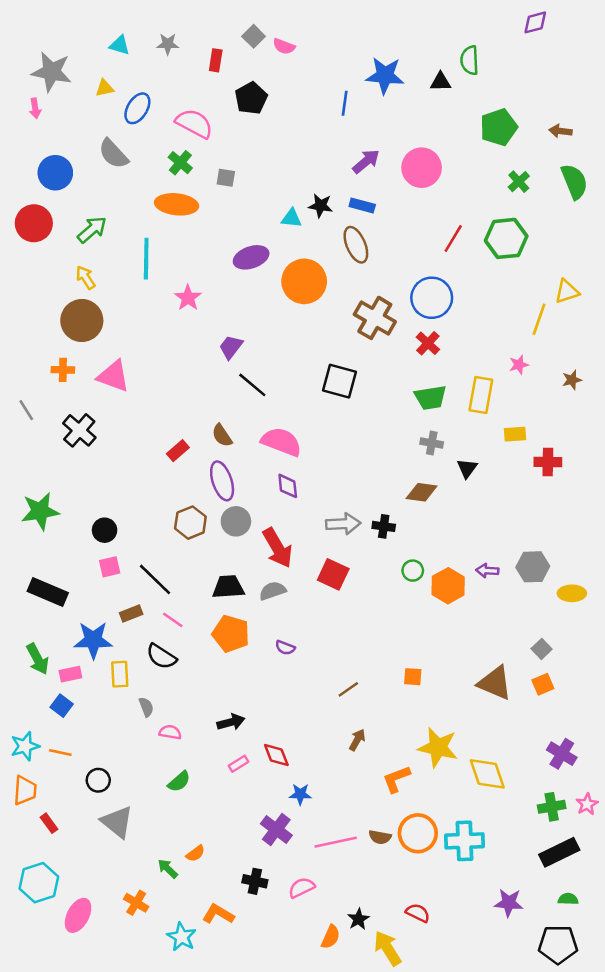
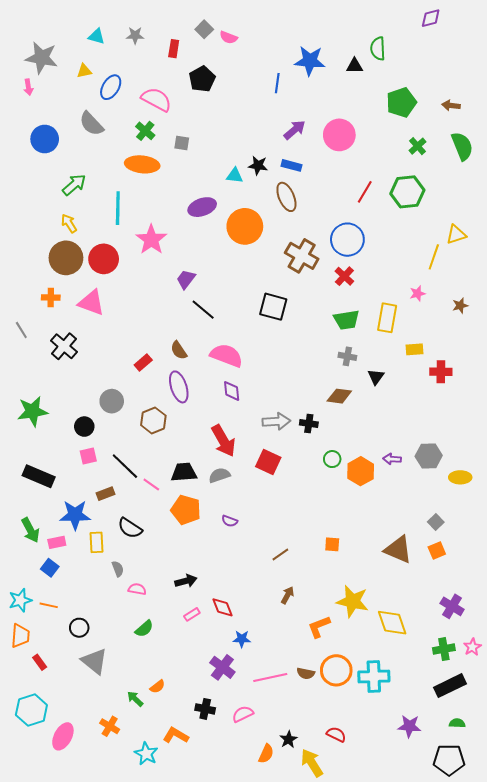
red circle: (34, 223) -> (104, 259), moved
pink star: (188, 298) -> (151, 240), size x1.4
gray circle: (236, 521) -> (112, 401), moved
pink line: (173, 620) -> (151, 484), moved

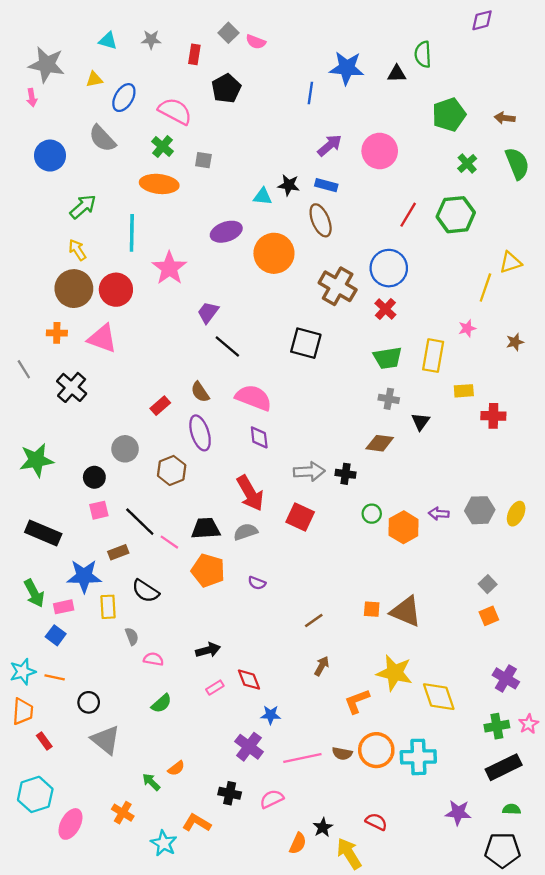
yellow ellipse: (460, 477) -> (516, 514), moved, turned -65
brown triangle: (398, 549) -> (406, 611), moved

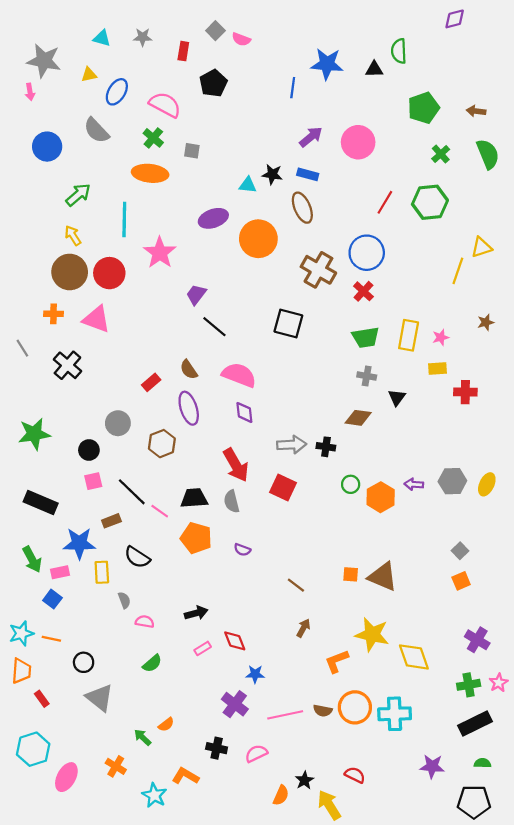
pink star: (467, 328) -> (441, 337), moved
gray semicircle: (246, 532) -> (232, 501), turned -85
brown line: (314, 620) -> (296, 585), turned 72

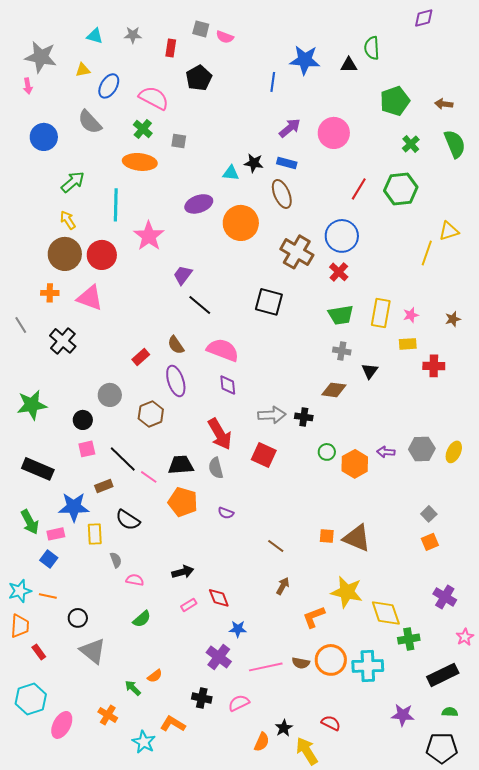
gray square: (215, 31) -> (201, 29), turned -30
brown star: (486, 322) -> (453, 319), moved
green cross: (469, 685) -> (409, 639), moved

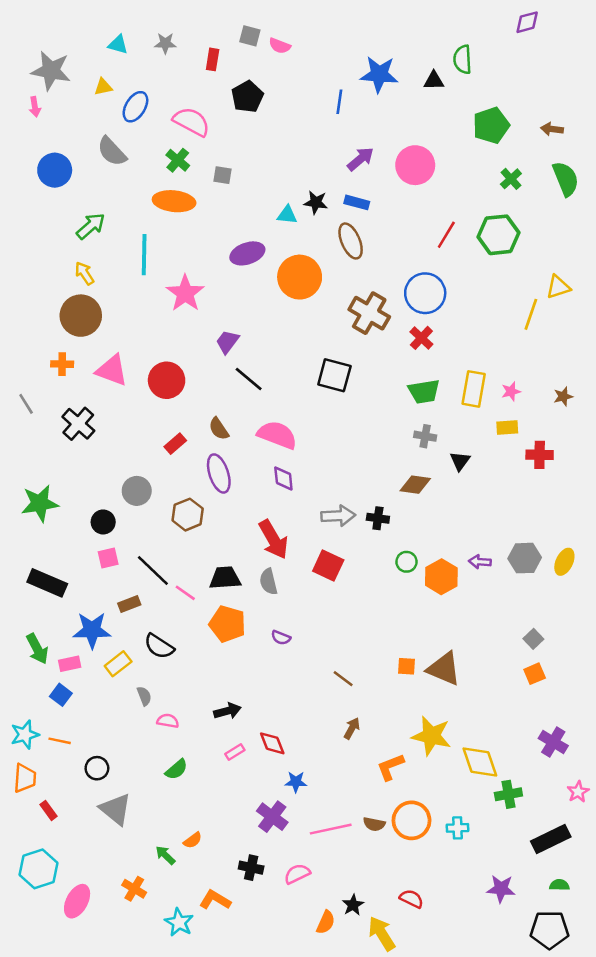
red circle: (102, 255) -> (167, 380), moved
yellow rectangle: (95, 534) -> (118, 664), turned 55
cyan cross: (368, 666) -> (457, 828), size x0.6

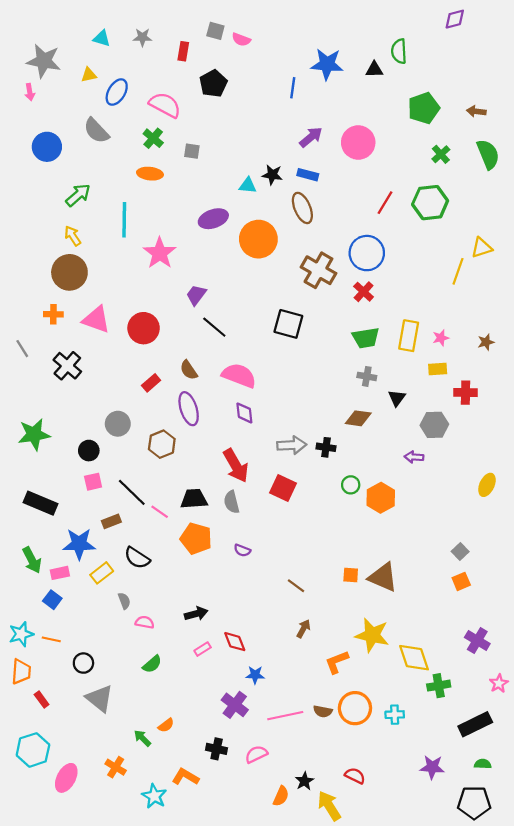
orange ellipse: (174, 201) -> (150, 174), size x0.7
gray hexagon: (525, 558) -> (434, 425), moved
purple arrow: (480, 562) -> (414, 457), moved

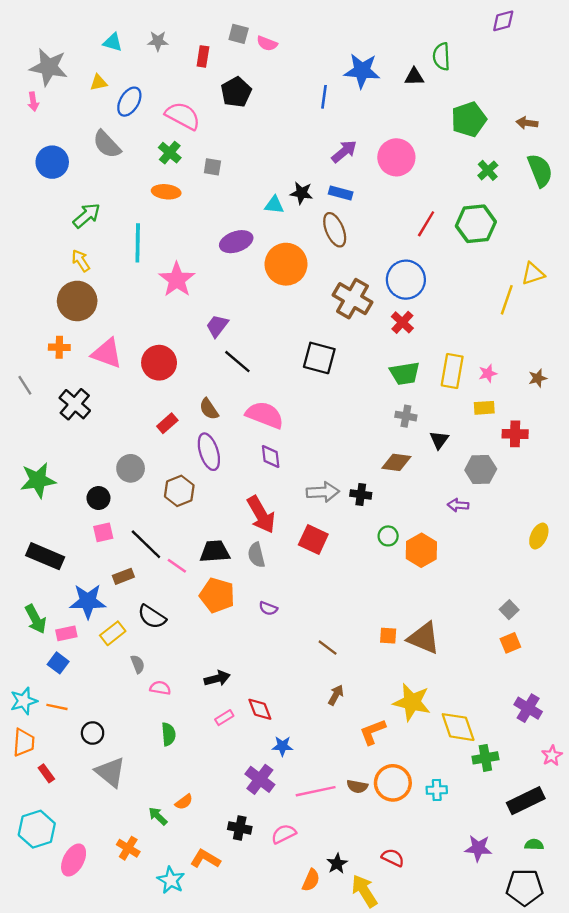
green semicircle: (152, 664) -> (169, 734), turned -54

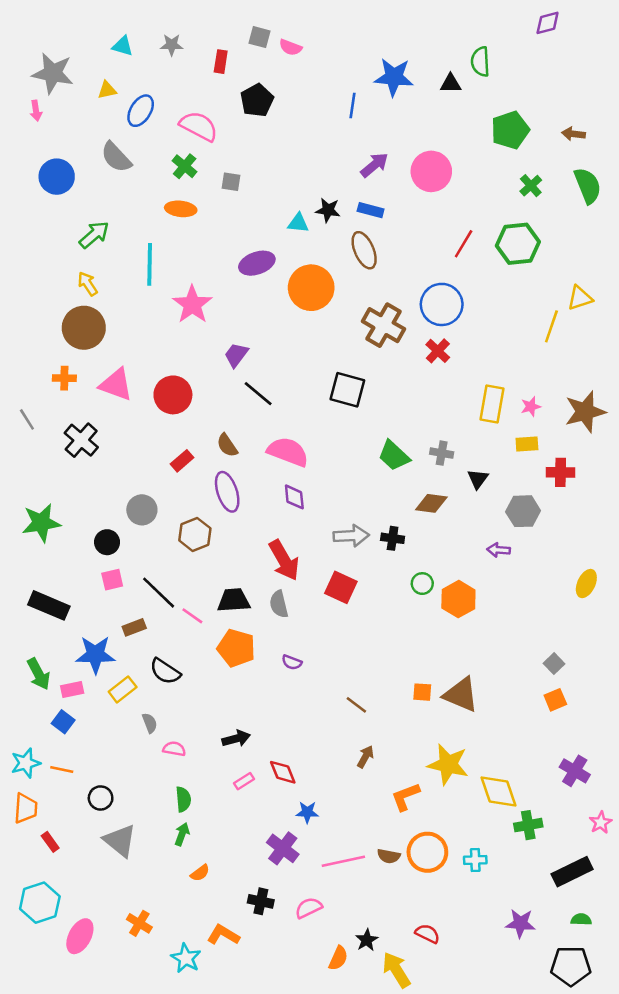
green trapezoid: (405, 373) -> (394, 456), moved, turned 52
brown star: (538, 378) -> (585, 412), size x2.0
green arrow: (158, 816) -> (182, 834), moved, turned 66

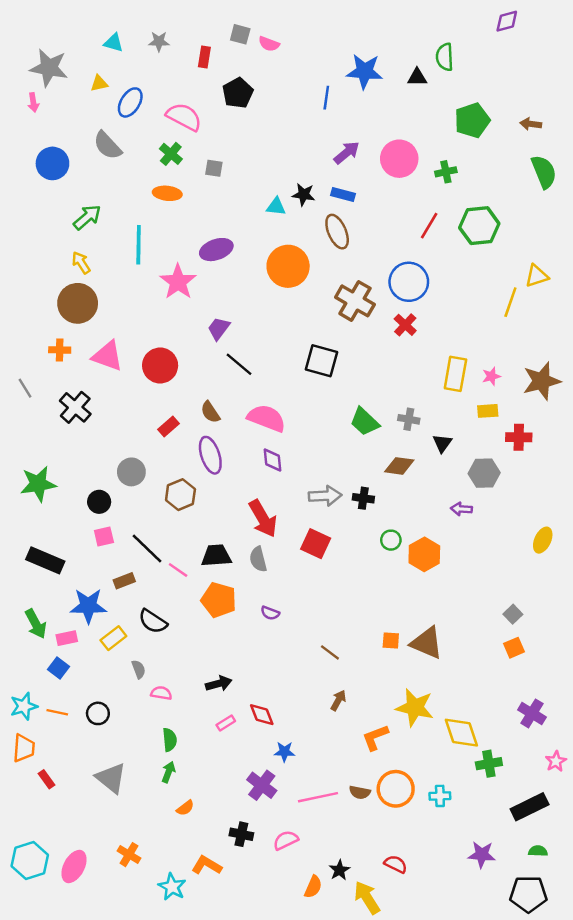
green cross: (531, 186) -> (446, 172), moved, turned 30
purple ellipse: (257, 263) -> (216, 250), moved
black circle: (101, 798) -> (98, 713), moved
cyan hexagon: (40, 903) -> (30, 861), moved

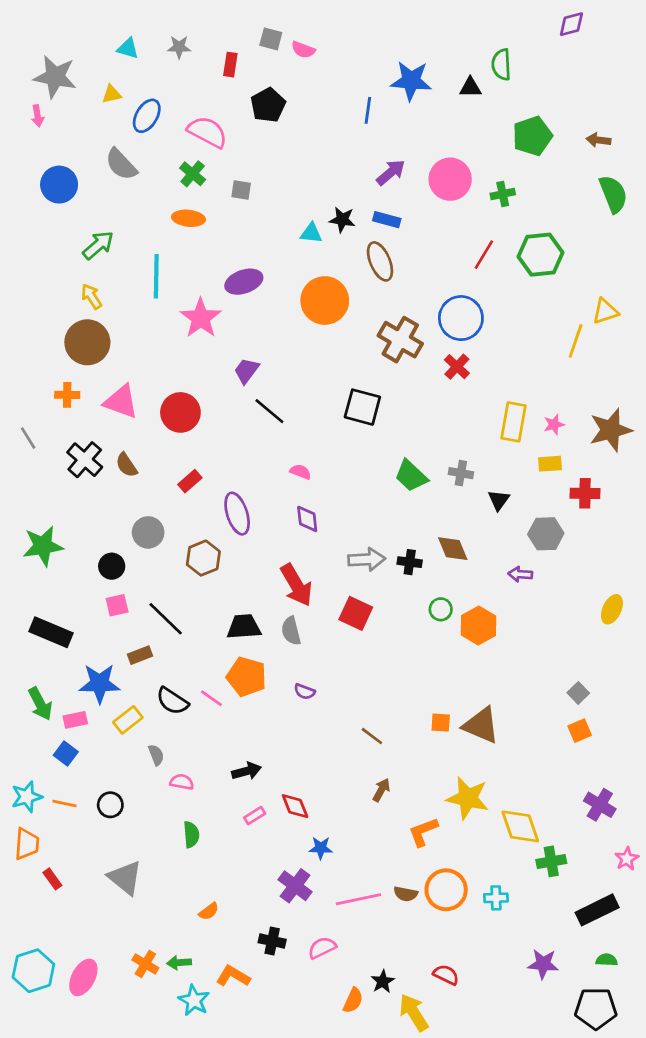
brown semicircle: (210, 412) -> (127, 465), moved
pink semicircle: (267, 418) -> (300, 472), size x0.5
brown diamond: (399, 466) -> (453, 549), moved, turned 60
pink line: (178, 570) -> (211, 698), moved
green arrow: (168, 772) -> (179, 963), moved, turned -114

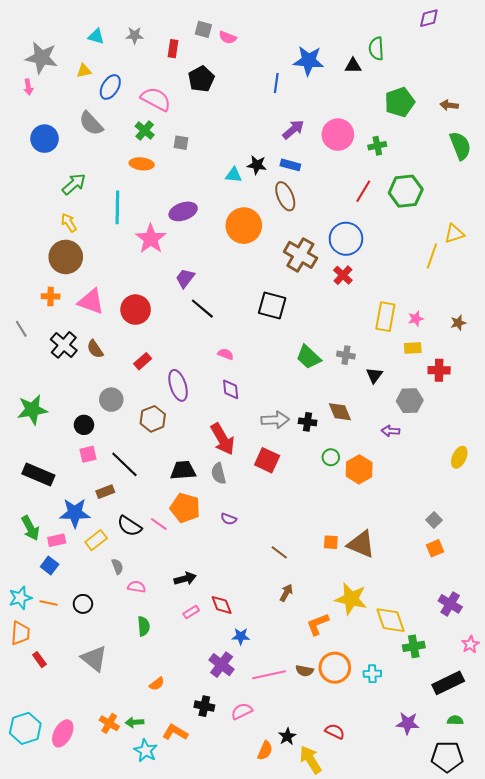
brown star: (611, 430) -> (458, 323), size x0.5

